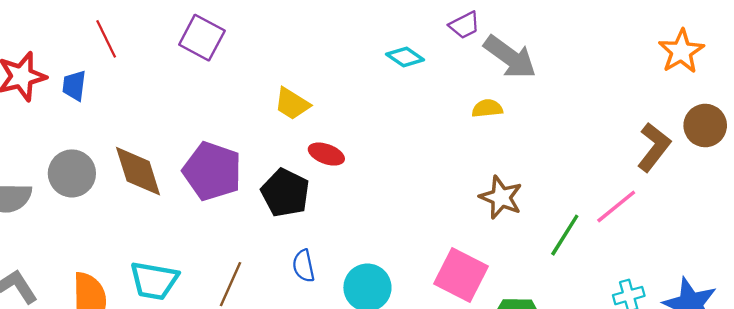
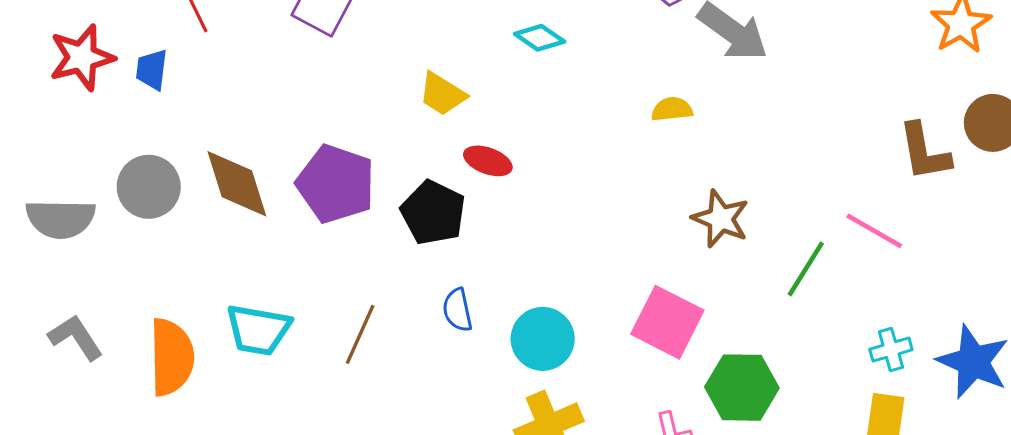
cyan diamond: (405, 57) -> (540, 38), moved
yellow semicircle: (487, 108) -> (672, 109), moved
brown L-shape: (654, 147) -> (924, 152), turned 132
pink line: (616, 207) -> (874, 231), turned 69

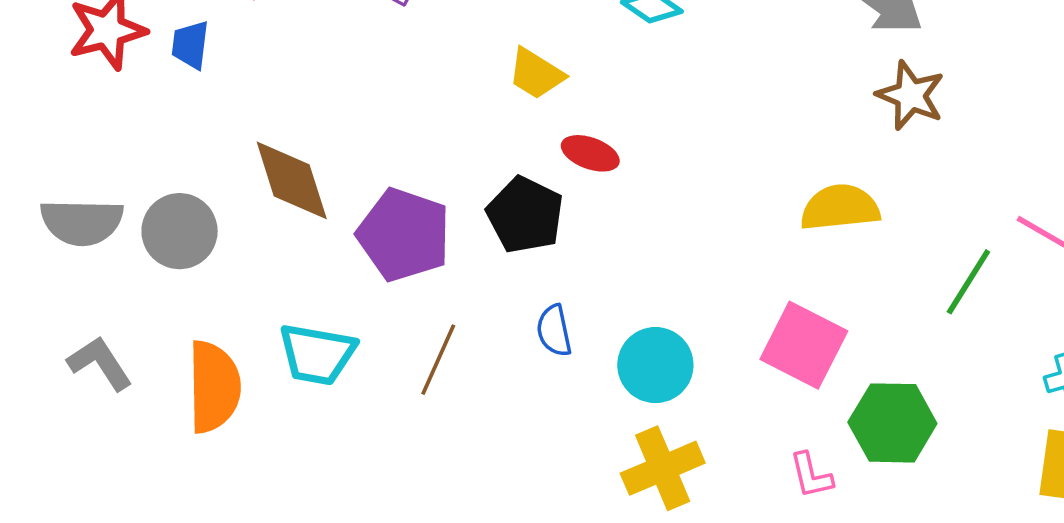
yellow semicircle: (672, 109) -> (840, 208), moved, size x1.6
purple pentagon: (336, 184) -> (404, 235), moved
gray circle: (149, 187) -> (180, 231), moved
brown star: (721, 219) -> (911, 95), moved

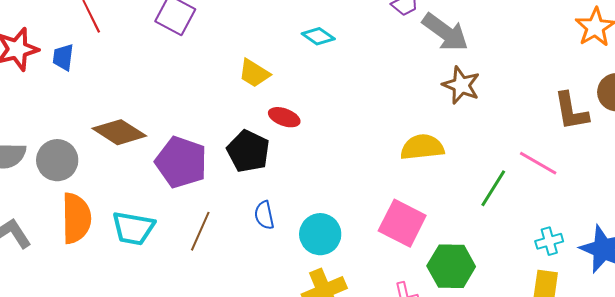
brown diamond: (292, 180) -> (119, 132), turned -40
orange semicircle: (214, 387) -> (76, 218), moved

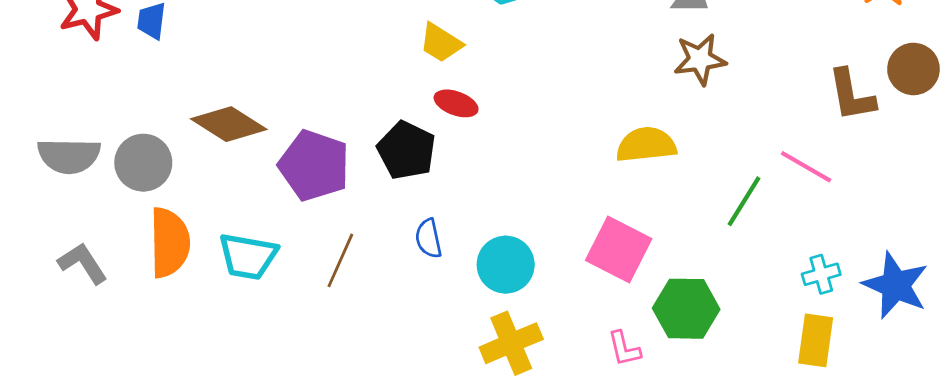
yellow trapezoid: (254, 73) -> (441, 43), moved
brown star: (461, 85) -> (700, 59), turned -30

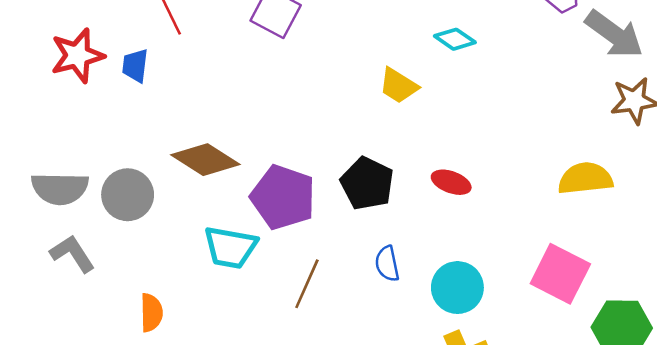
red ellipse: (456, 103) -> (451, 182), moved
orange semicircle: (169, 243) -> (151, 313), moved, size x0.6
cyan trapezoid: (248, 256) -> (230, 247), moved
gray L-shape: (83, 263) -> (72, 254), moved

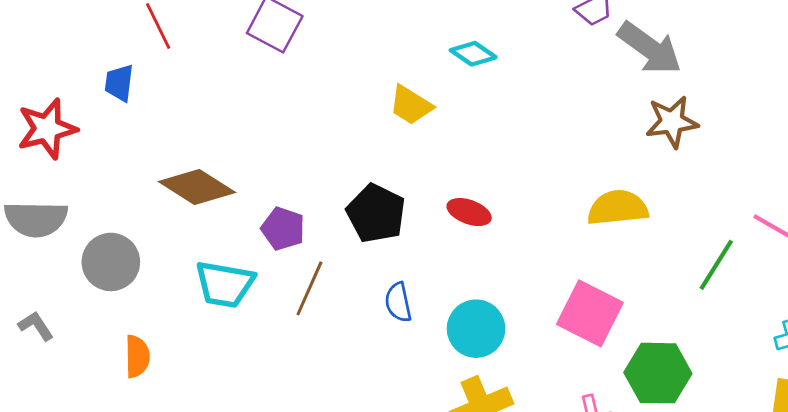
red star: (77, 56) -> (47, 129), moved
gray circle: (128, 195) -> (111, 262), moved
purple pentagon: (283, 197) -> (283, 229), size x0.6
gray L-shape: (72, 254) -> (36, 326), moved, size x0.7
brown line: (307, 284) -> (309, 288), moved

